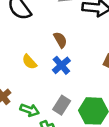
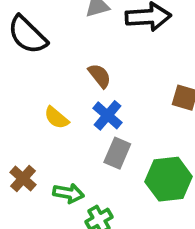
gray rectangle: (62, 105) -> (117, 153), moved

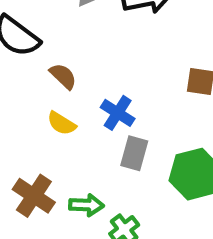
brown semicircle: (100, 76) -> (63, 76), moved
brown cross: (23, 178) -> (34, 196), size x1.4

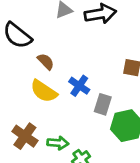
yellow semicircle: (62, 123) -> (44, 91), size x1.5
gray rectangle: (134, 153) -> (103, 104), moved

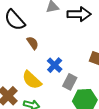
yellow semicircle: (44, 91) -> (32, 80), moved

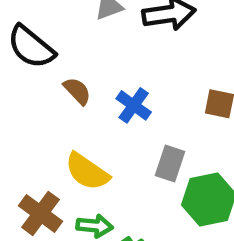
blue cross: (55, 65) -> (134, 105), moved

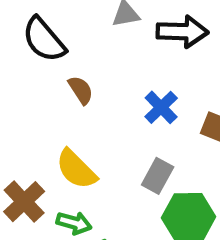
blue cross: (134, 105) -> (161, 107), moved

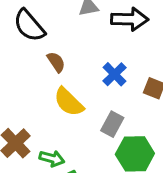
yellow semicircle: (76, 169) -> (69, 102), moved

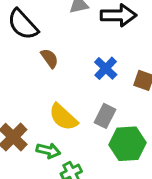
yellow semicircle: (69, 102) -> (63, 117), moved

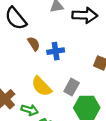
blue cross: (106, 68) -> (56, 51), moved, turned 35

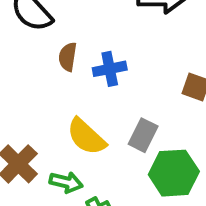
brown semicircle: (34, 44) -> (68, 57), turned -136

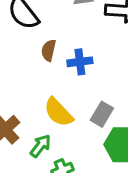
green arrow: (66, 182) -> (40, 146), turned -70

